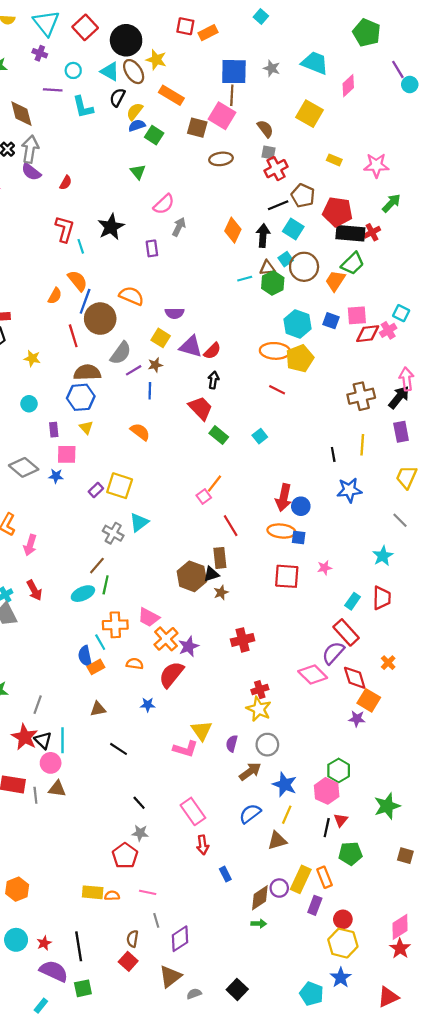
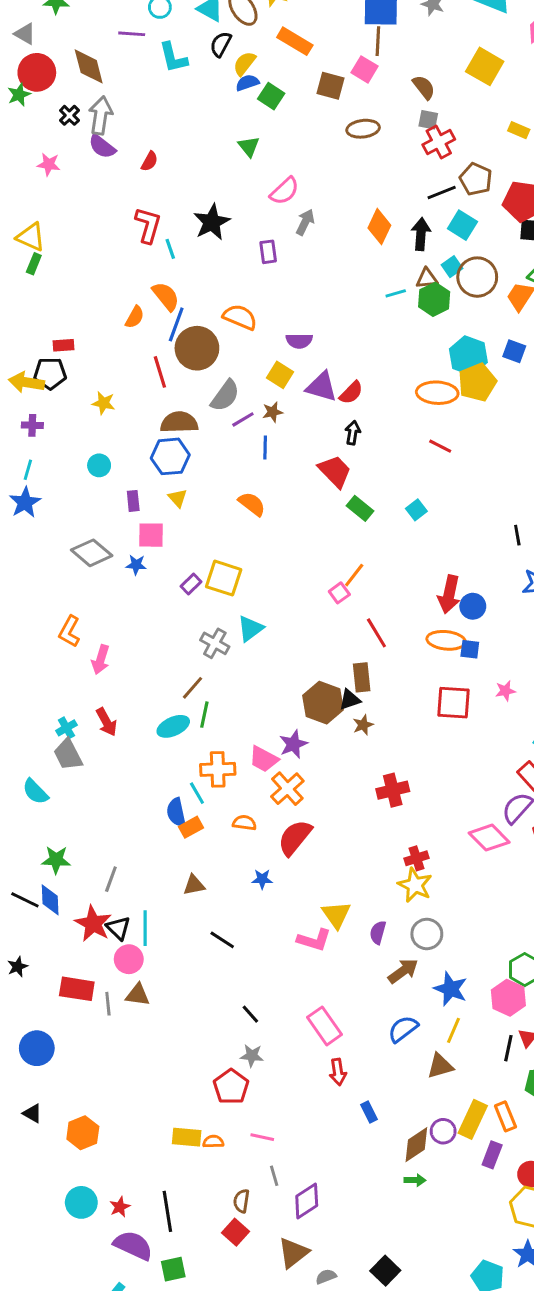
pink square: (222, 116) -> (365, 69), size x0.7
yellow pentagon: (300, 358) -> (477, 382), moved
purple star: (189, 646) -> (293, 744), moved

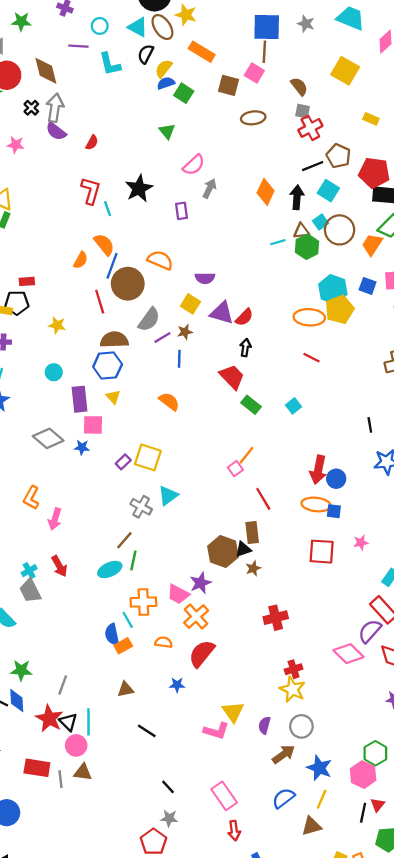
purple rectangle: (133, 501) -> (80, 399), size x1.6

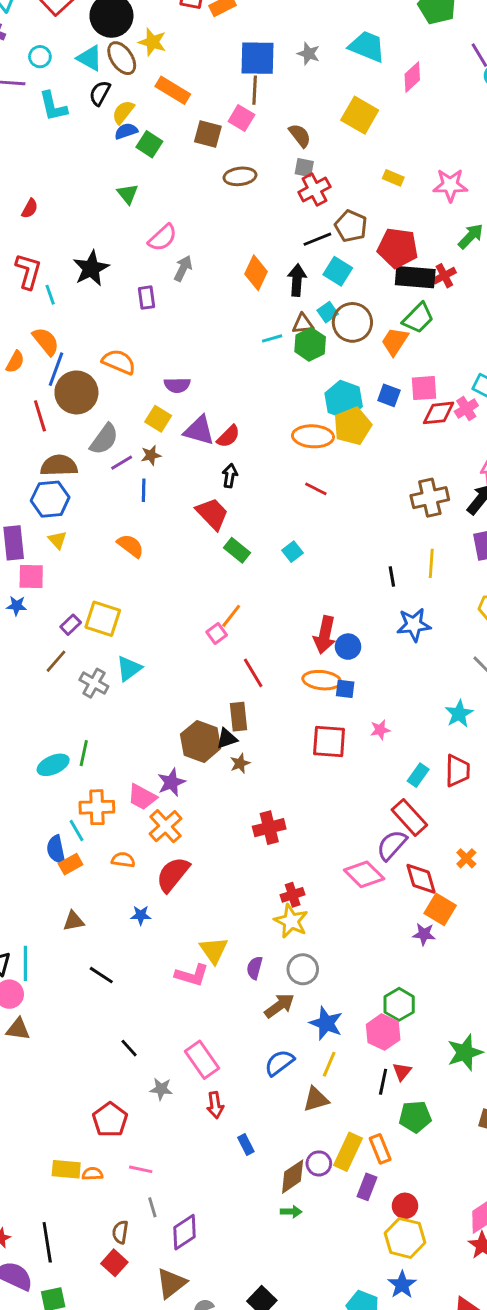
brown line: (124, 540) -> (56, 661), moved
gray star: (169, 818) -> (161, 1089), moved

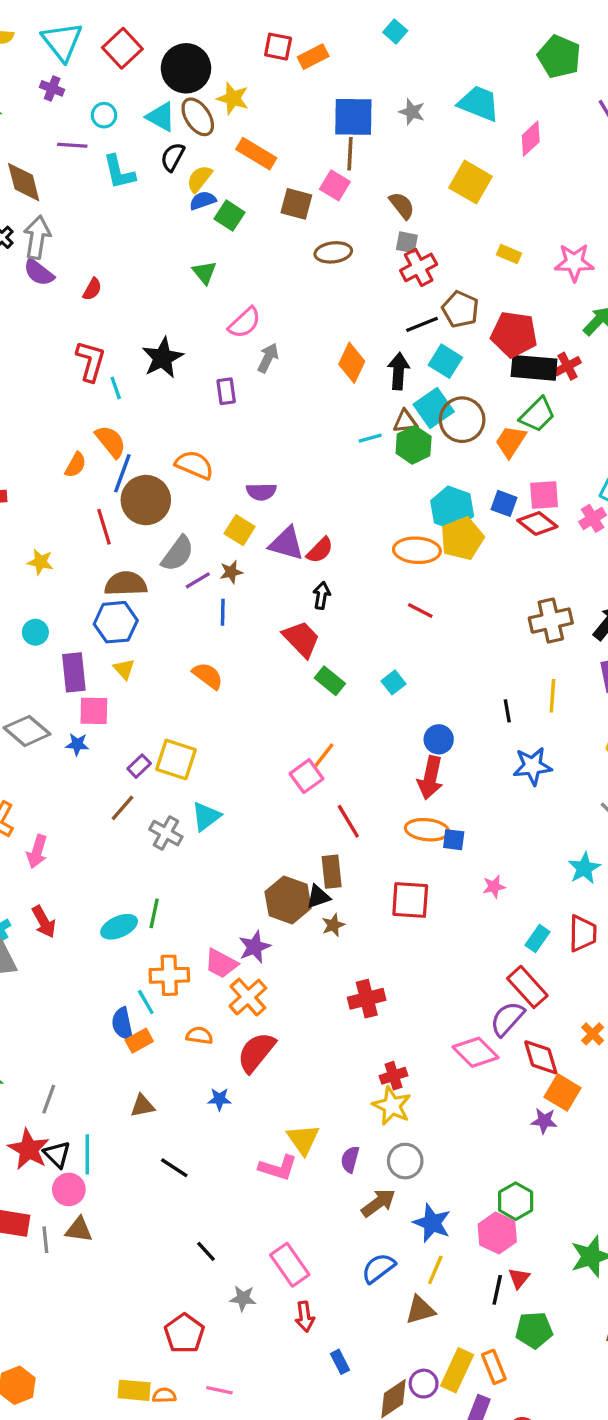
cyan square: (328, 312) -> (434, 408), size x1.6
red diamond: (439, 413) -> (537, 523), moved, turned 44
pink square: (217, 633) -> (306, 776), size x1.4
blue circle: (348, 647) -> (439, 739), moved
red square: (329, 741) -> (410, 900), moved

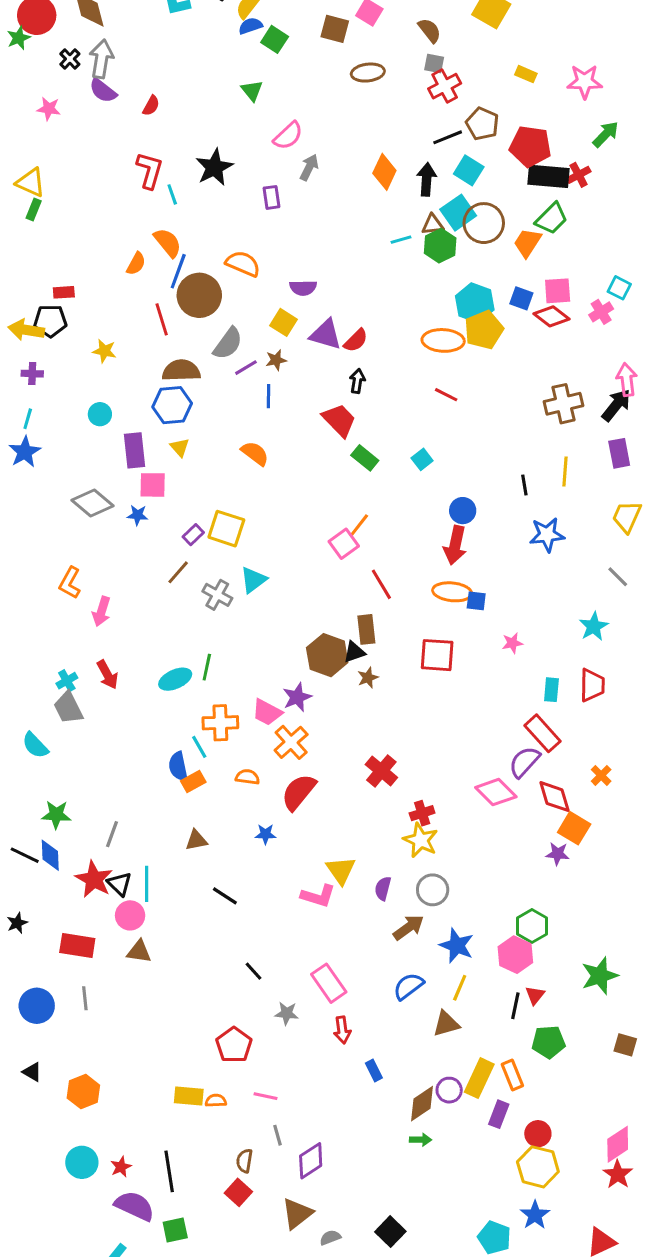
cyan rectangle: (537, 938) -> (551, 690), turned -30
red cross: (367, 999) -> (381, 771), moved, turned -36
gray line: (45, 1240) -> (85, 998), moved

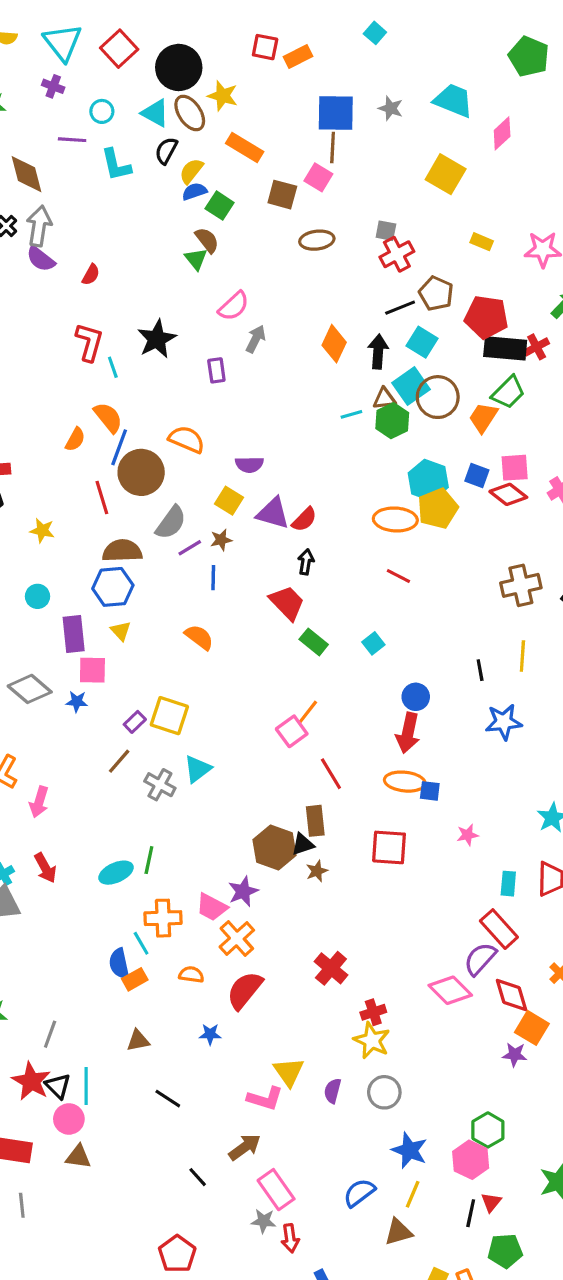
brown semicircle: (430, 30) -> (207, 240), moved
brown arrow: (408, 927) -> (245, 1147), moved
gray star: (287, 1013) -> (263, 1221), moved

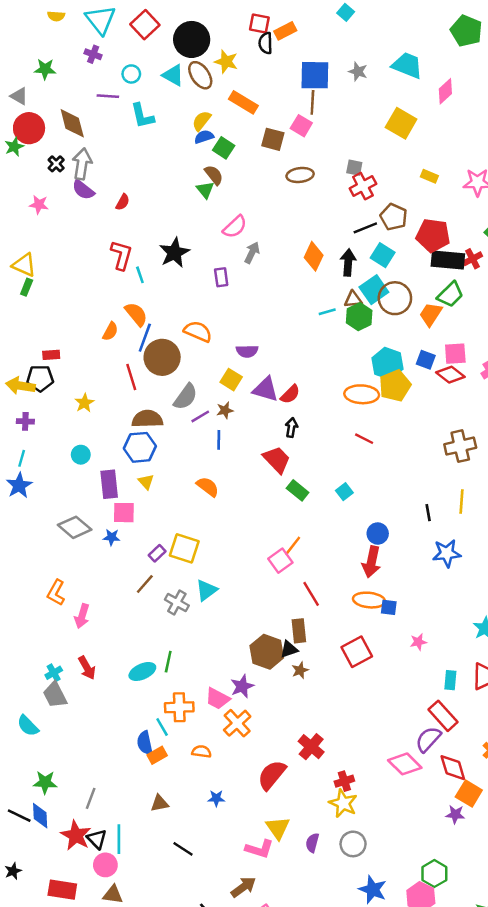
black semicircle: (166, 151) -> (266, 43), moved, turned -30
yellow star: (42, 530) -> (84, 403), turned 30
red square: (389, 847) -> (357, 652), turned -32
red semicircle: (245, 990) -> (272, 775), moved

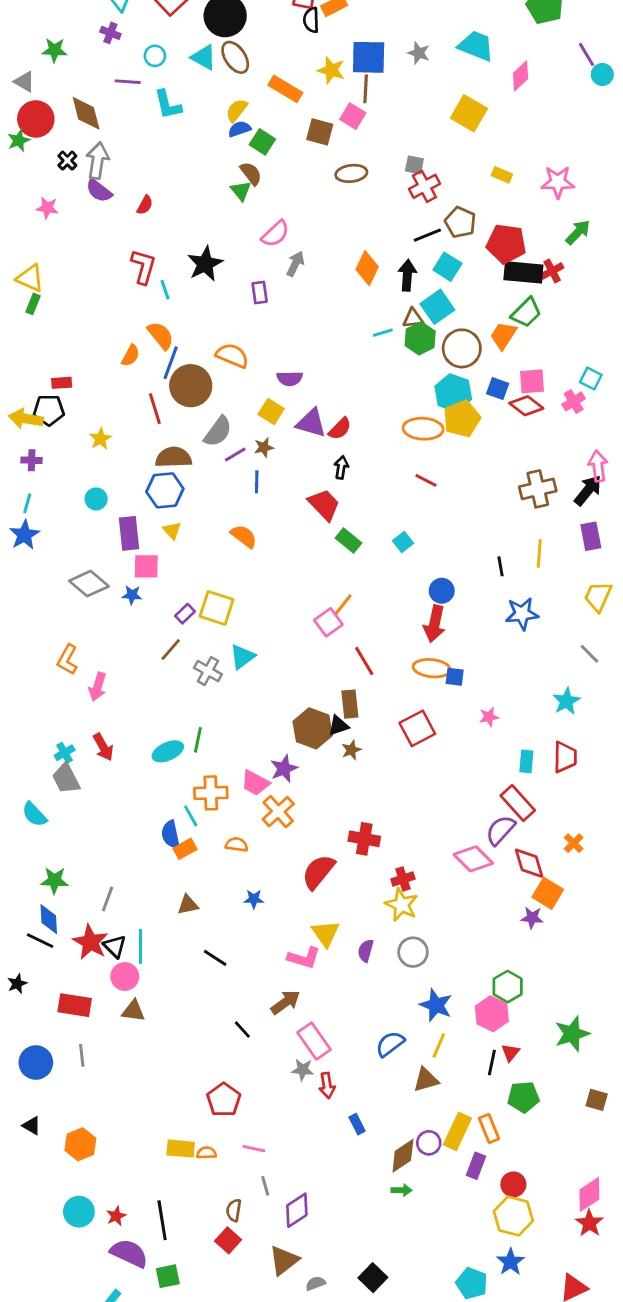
yellow star: (226, 62) -> (331, 70), moved
brown circle: (395, 298) -> (462, 348), moved
red cross: (311, 747) -> (364, 839), turned -30
black line: (19, 816) -> (40, 941), moved

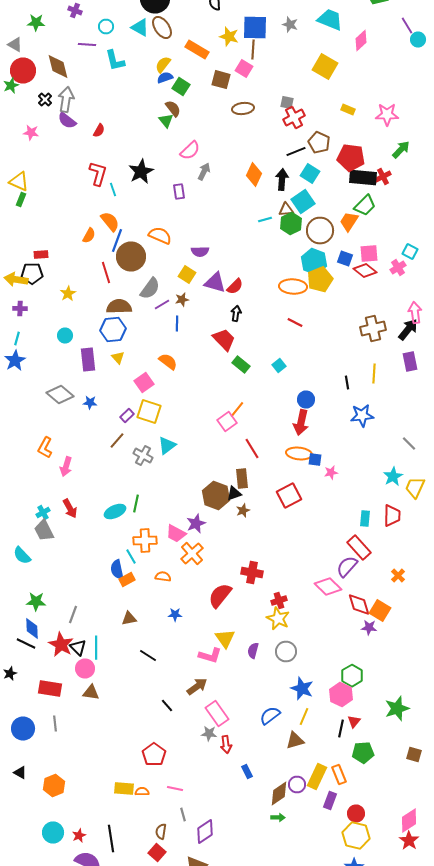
pink square: (146, 566) -> (144, 382), moved, turned -36
yellow trapezoid: (598, 596) -> (415, 488), moved
pink star: (489, 717) -> (331, 472), moved
red diamond: (529, 863) -> (359, 604), moved

